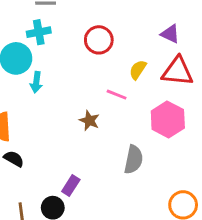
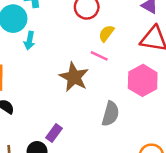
yellow semicircle: (138, 70) -> (106, 33), moved
brown star: (89, 120) -> (74, 77), size x1.6

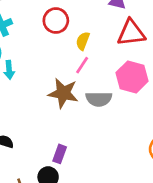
pink line: (99, 56) -> (82, 65), turned -66
gray semicircle: (110, 114) -> (99, 99), moved, turned 90

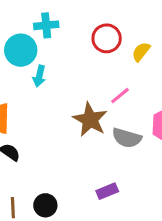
yellow semicircle: (83, 41) -> (141, 52), moved
purple rectangle: (60, 154) -> (107, 191), moved, turned 30

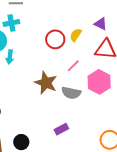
red circle: (107, 38) -> (55, 39), moved
pink line: (120, 96) -> (73, 66), moved

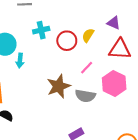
cyan cross: (11, 23) -> (41, 30), moved
brown star: (46, 83) -> (59, 86), turned 30

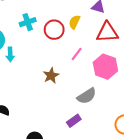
brown star: (59, 86) -> (51, 76), size x0.7
gray semicircle: (85, 96) -> (87, 96), moved, turned -36

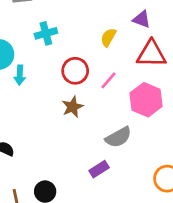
red circle: (54, 30) -> (75, 71), moved

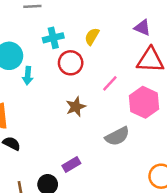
yellow semicircle: (108, 37) -> (92, 36), moved
red circle: (75, 71) -> (71, 63), moved
purple rectangle: (99, 169) -> (71, 165), moved

